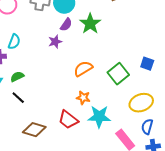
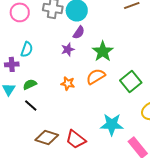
green star: (90, 24) -> (103, 51), moved
orange star: (83, 98) -> (68, 83), moved
red trapezoid: (68, 120) -> (76, 139), moved

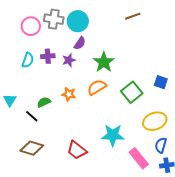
pink circle: (20, 12) -> (31, 26), moved
purple cross: (12, 64) -> (48, 56), moved
green semicircle: (30, 84) -> (44, 102), moved
brown diamond: (47, 137) -> (32, 148), moved

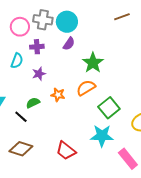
purple cross: (48, 56) -> (37, 47), moved
purple star: (69, 60) -> (39, 74), moved
green square: (132, 92) -> (109, 108), moved

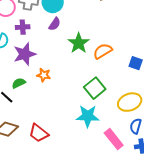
purple star: (39, 74) -> (25, 54), size x1.6
orange semicircle: (86, 88) -> (103, 51), moved
red trapezoid: (66, 151) -> (39, 133), moved

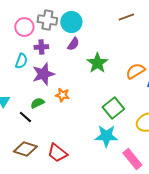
orange semicircle: (103, 51) -> (135, 71), moved

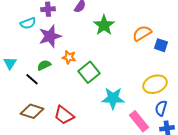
cyan semicircle: (21, 61) -> (28, 23), turned 49
green square: (113, 108) -> (89, 72), moved

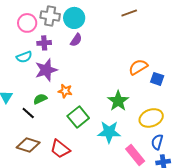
green star: (104, 25) -> (118, 101), moved
green square: (89, 72) -> (78, 117), moved

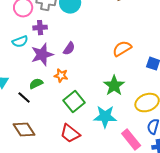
purple semicircle: (76, 40) -> (69, 49), moved
orange semicircle: (138, 67) -> (122, 49), moved
brown diamond: (28, 145) -> (24, 130), turned 40
red trapezoid: (60, 149) -> (70, 134), moved

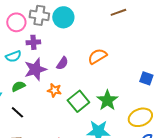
orange semicircle: (122, 49) -> (97, 56), moved
green semicircle: (36, 84) -> (18, 86), moved
green square: (74, 102) -> (78, 101), moved

